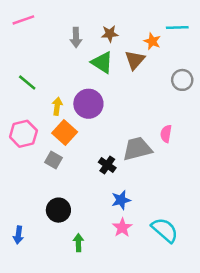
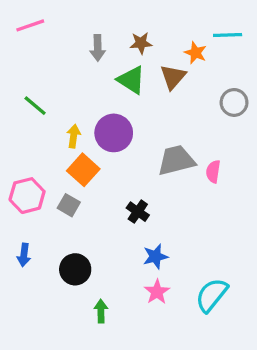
pink hexagon: (23, 134) -> (27, 196), moved
gray trapezoid: (137, 149) -> (176, 160), moved
cyan semicircle: (165, 230) -> (212, 295), turned -92
blue arrow: (18, 235) -> (24, 255), moved

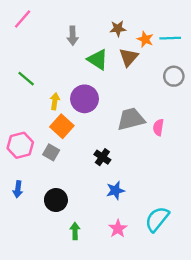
pink line: (30, 25) -> (23, 19), turned -30
cyan line: (228, 35) -> (170, 38), moved
brown star: (141, 43) -> (118, 29), moved
pink star: (157, 292) -> (118, 229), moved

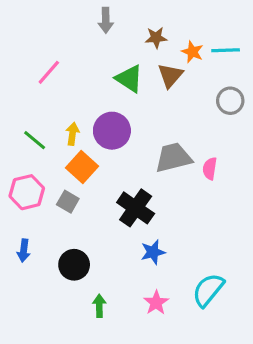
pink line: (23, 19) -> (49, 72), moved
gray arrow: (73, 36) -> (106, 20), moved
green line: (26, 79) -> (35, 140), moved
black cross: (102, 157) -> (136, 208), size x1.6

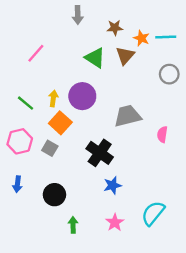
pink semicircle: (210, 169) -> (162, 134), moved

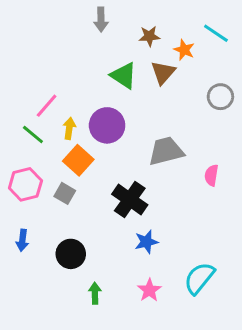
cyan line: (166, 37) -> (216, 33), moved, turned 36
pink line: (36, 53) -> (47, 106), moved

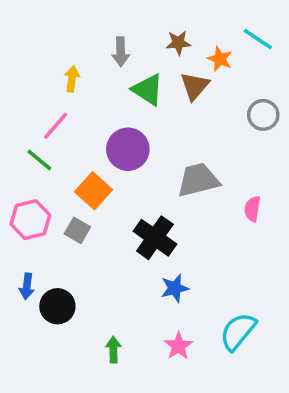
gray arrow: (101, 20) -> (121, 52), moved
yellow arrow: (69, 128) -> (72, 79), moved
black circle: (71, 254) -> (57, 306), moved

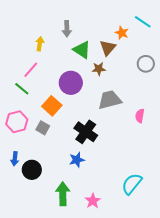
brown star: (178, 43) -> (99, 69), moved
blue star: (175, 288) -> (77, 160), moved
pink star: (178, 346) -> (93, 201), moved
green arrow: (113, 350) -> (63, 194), size x1.6

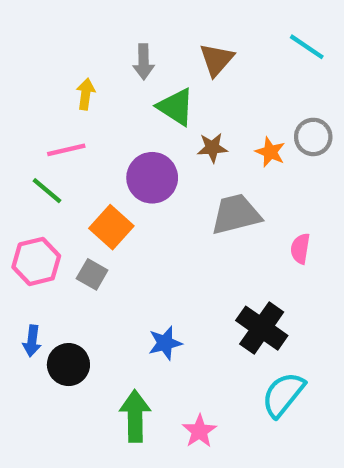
orange star: (122, 33) -> (270, 152), moved
brown triangle: (108, 48) -> (217, 60), moved
pink line: (31, 70) -> (66, 150), turned 36
black cross: (86, 132) -> (262, 328), moved

